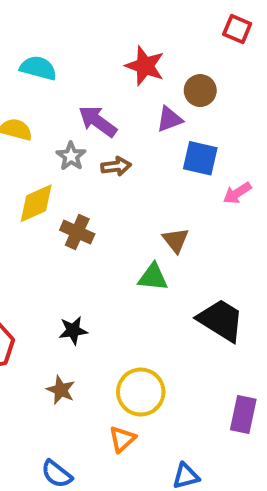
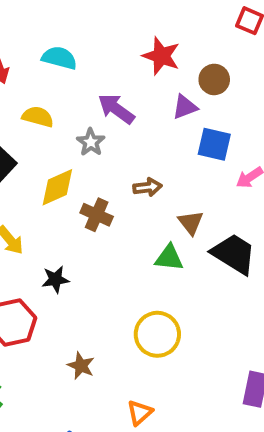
brown arrow: (116, 166) -> (148, 187), moved
black trapezoid: (221, 320) -> (234, 254), moved
black star: (73, 330) -> (55, 279), moved
yellow circle: (141, 392) -> (157, 334), moved

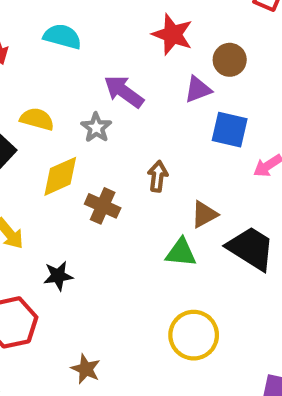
yellow semicircle: (38, 117) -> (37, 119), moved
brown arrow: (148, 187) -> (158, 176), turned -76
brown triangle: (191, 223) -> (204, 214), turned 40
yellow circle: (157, 334) -> (194, 335), moved

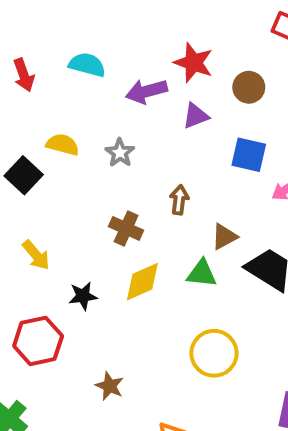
purple triangle: (198, 89) -> (196, 116), moved
purple arrow: (124, 92) -> (146, 91), moved, turned -51
yellow diamond: (60, 176) -> (142, 282), moved

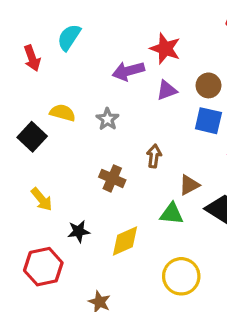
cyan semicircle: (87, 65) -> (69, 37), moved, turned -72
brown circle: (249, 87) -> (208, 85), moved
yellow diamond: (142, 282) -> (125, 241), moved

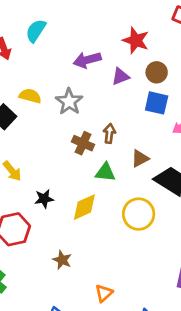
red star: (165, 49) -> (136, 40), moved
gray star: (107, 119) -> (69, 102), size x1.4
brown cross: (112, 178) -> (83, 143), moved
green triangle: (172, 214) -> (105, 172), moved
yellow circle: (181, 276) -> (139, 214), moved

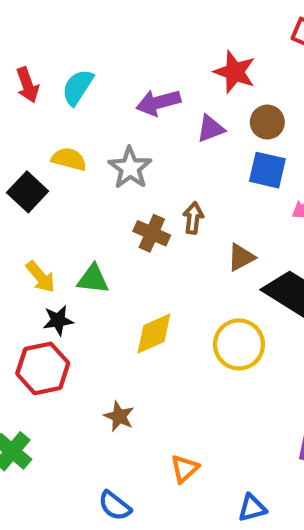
cyan semicircle: (36, 31) -> (78, 87), moved
green triangle: (105, 172) -> (93, 279), moved
black star: (44, 199) -> (58, 320), moved

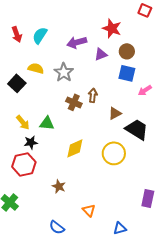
orange triangle: (184, 469) -> (89, 210), turned -32

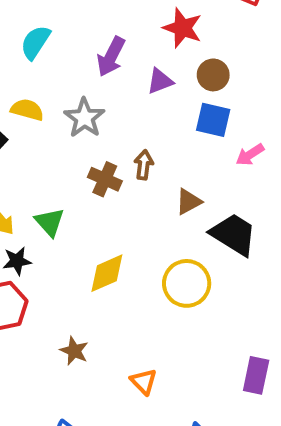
purple arrow: (77, 42) -> (111, 57), turned -48
green triangle: (47, 123) -> (50, 222), turned 42
orange triangle: (89, 210) -> (144, 382), moved

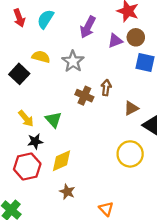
brown circle: (213, 75) -> (136, 37), moved
yellow diamond: (107, 273) -> (62, 161), moved

